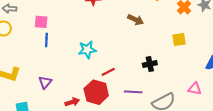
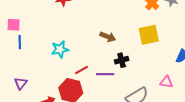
brown arrow: (136, 20) -> (108, 37), moved
yellow square: (179, 39) -> (149, 35), size x1.5
purple line: (133, 92) -> (105, 74), moved

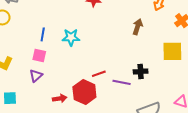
pink square: (14, 25) -> (39, 55), moved
brown arrow: (108, 37) -> (138, 27), moved, turned -105
cyan star: (60, 49) -> (71, 37), moved

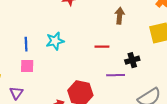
red line: (99, 74) -> (102, 47), moved, turned 32
purple triangle: (36, 76) -> (16, 93), moved

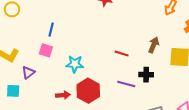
brown arrow: (120, 16) -> (154, 45), moved
cyan star: (55, 41) -> (75, 64), moved

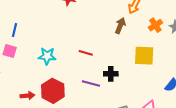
brown arrow: (154, 45) -> (120, 26), moved
cyan star: (75, 64) -> (47, 56), moved

